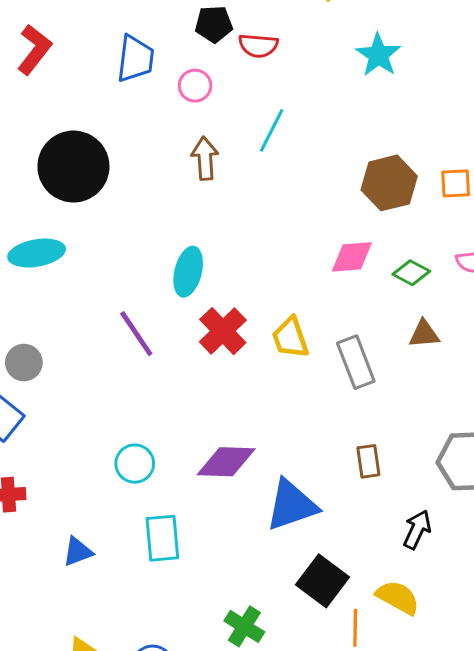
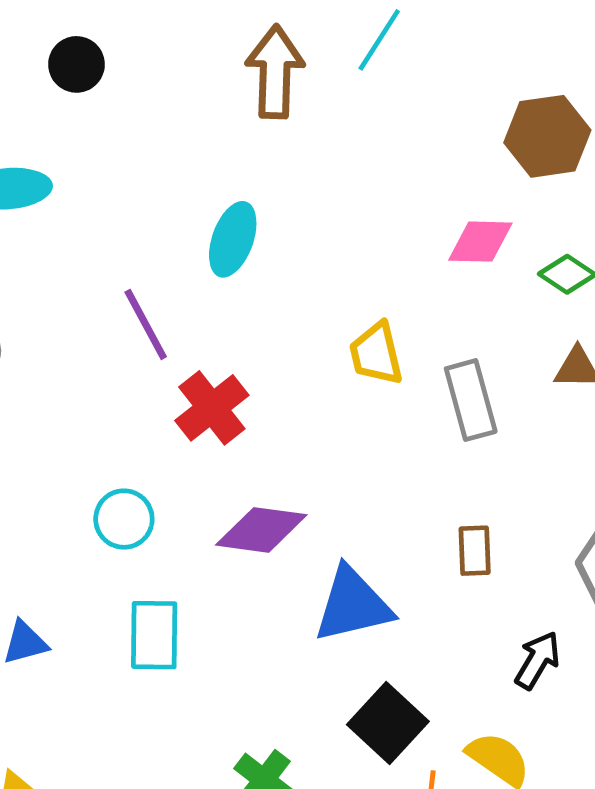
brown arrow: (205, 158) -> (275, 72), size x1.4
black circle: (73, 167) -> (76, 64), size x0.5
red cross: (223, 331) -> (212, 408), moved

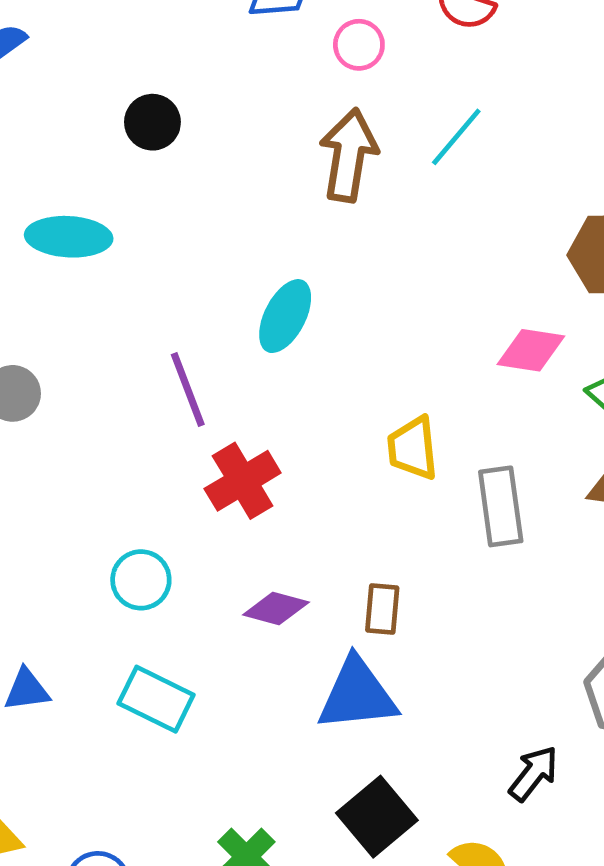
purple diamond: (261, 530) -> (276, 608), size x0.7
brown rectangle: (475, 551) -> (382, 609), moved
cyan rectangle: (154, 635) -> (156, 699), turned -72

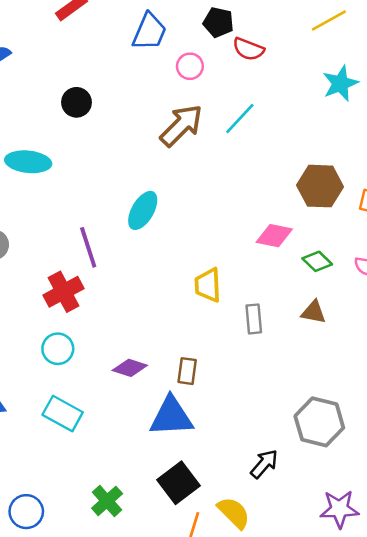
brown arrow: (349, 155) -> (181, 125), turned 33
red cross: (243, 481) -> (64, 292), moved
gray rectangle: (501, 506) -> (254, 319), size x0.7

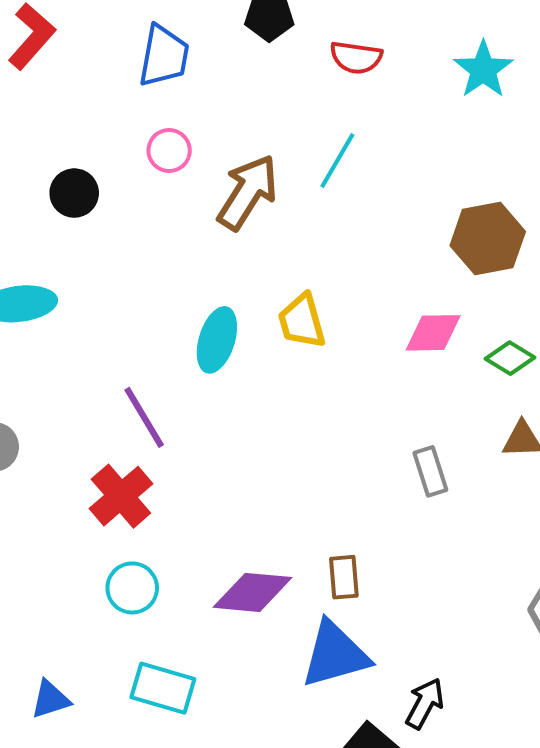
red semicircle: (248, 49) -> (356, 57), moved
pink circle: (190, 66) -> (169, 151), moved
yellow trapezoid: (208, 285) -> (302, 321), moved
purple diamond: (130, 368) -> (252, 592), size x1.4
black arrow: (264, 464) -> (425, 703), moved

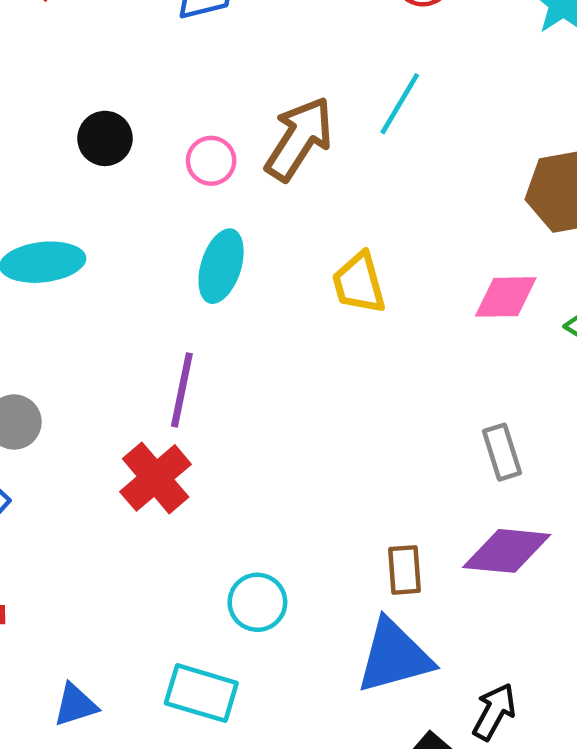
pink circle: (169, 151) -> (211, 161), moved
cyan ellipse: (217, 340) -> (221, 266), moved
purple line: (144, 417) -> (182, 390), turned 42
cyan circle: (132, 588) -> (257, 602), moved
purple diamond: (252, 592) -> (507, 551), moved

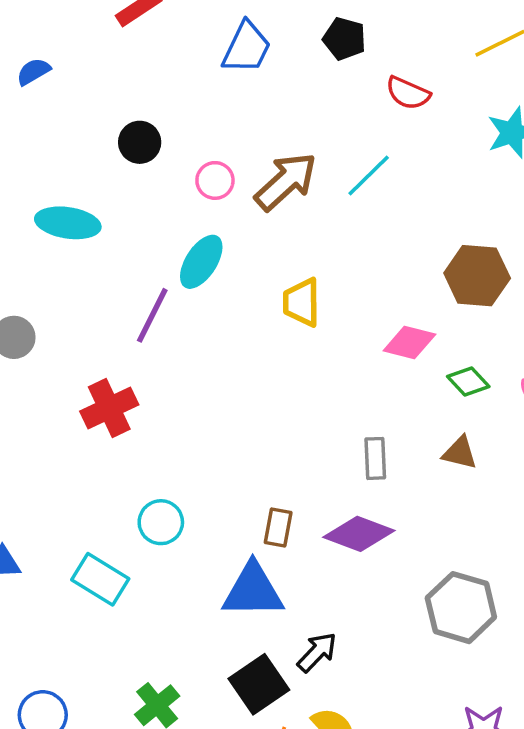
purple line: (182, 390) -> (152, 315), moved

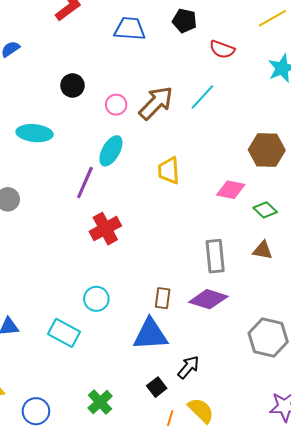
blue trapezoid: (247, 48) -> (130, 29), turned -108
red cross: (109, 408) -> (105, 229), moved
gray rectangle: (375, 458) -> (215, 256), size x1.4
black square: (259, 684) -> (157, 387), size x0.6

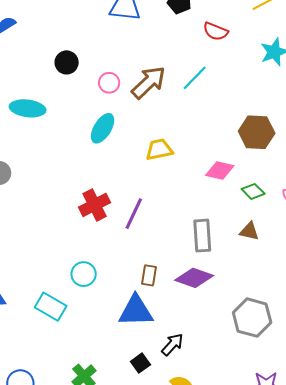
yellow trapezoid: (169, 171) -> (159, 150), turned 80
purple line: (85, 183) -> (134, 214), moved

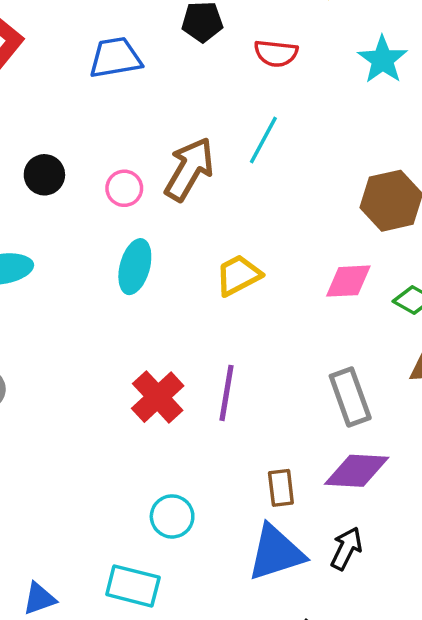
black arrow: (172, 344) -> (346, 548), moved

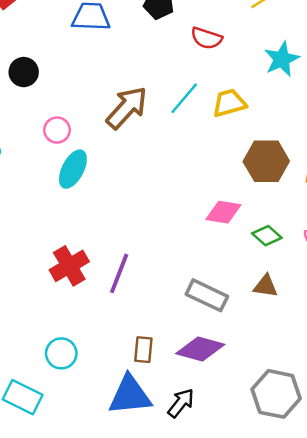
black circle: (44, 175) -> (24, 72), moved
pink circle: (124, 188) -> (57, 130), moved
yellow trapezoid: (238, 275) -> (229, 103), moved
gray rectangle: (350, 397) -> (207, 295), turned -57

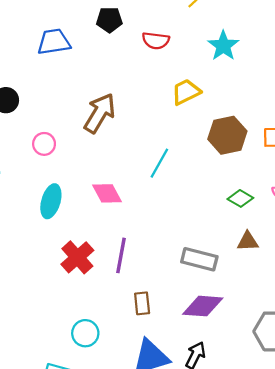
cyan line: (184, 98) -> (159, 163), moved
cyan ellipse: (73, 169) -> (51, 201), moved
pink diamond: (223, 212) -> (107, 193), moved, turned 64
brown rectangle: (143, 350) -> (142, 303), moved

